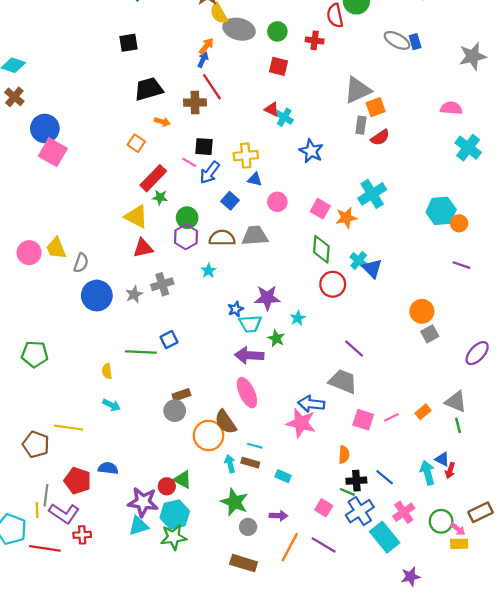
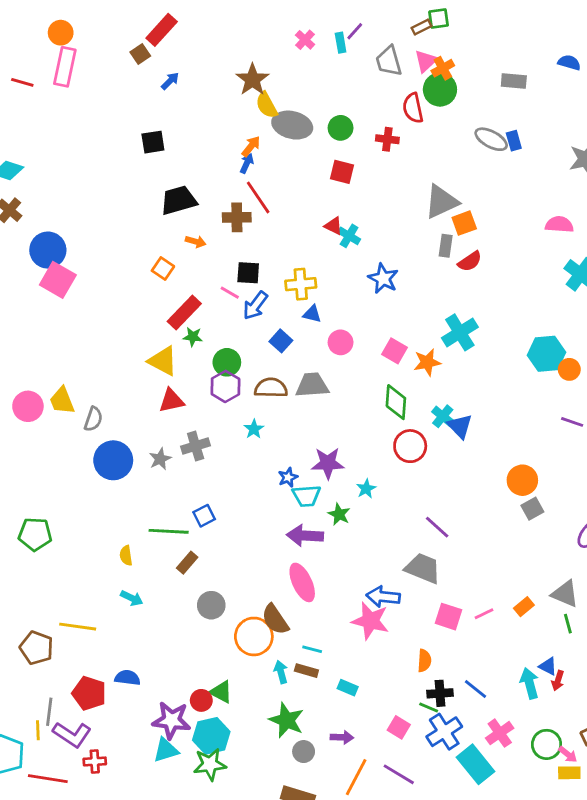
brown rectangle: (181, 395) -> (187, 563), moved, turned -30

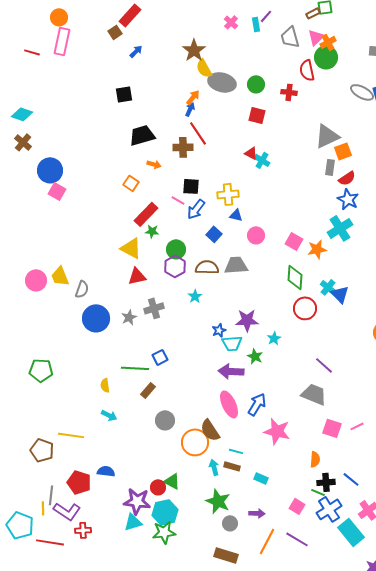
blue star: (383, 278) -> (348, 199), moved
pink square: (58, 280) -> (57, 191), size x0.7
blue arrow: (383, 597) -> (257, 404), moved, turned 115

